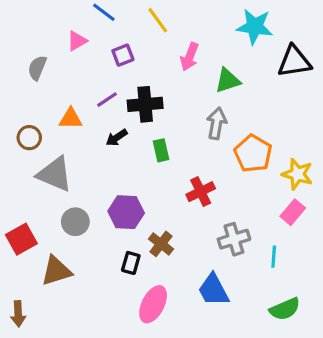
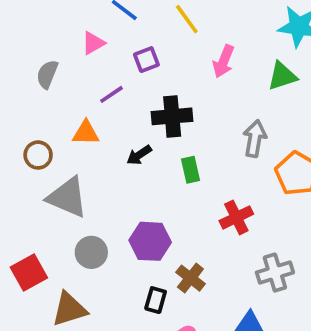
green triangle: (228, 81) -> (282, 76), moved
purple line: (107, 100) -> (112, 94), moved

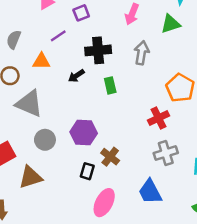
gray semicircle: (47, 74) -> (14, 40), moved
gray arrow: (255, 138) -> (142, 53), moved
red cross: (236, 217) -> (159, 118), moved

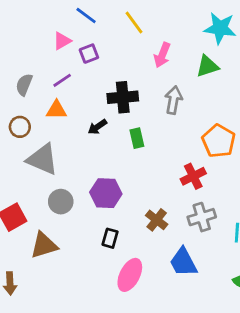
purple square: (81, 13) -> (89, 54), moved
purple line: (58, 36) -> (62, 80), moved
brown cross: (110, 157) -> (157, 220), moved

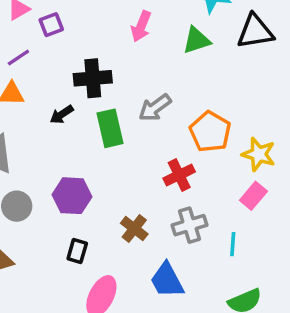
gray arrow: (174, 100) -> (155, 108), moved, turned -136
green rectangle: (137, 138) -> (110, 128), size x1.5

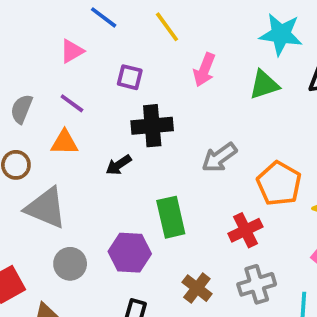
purple square: (51, 25) -> (130, 77), moved, turned 35
purple line: (18, 57) -> (72, 103), turned 70
green rectangle: (110, 128) -> (171, 217), moved

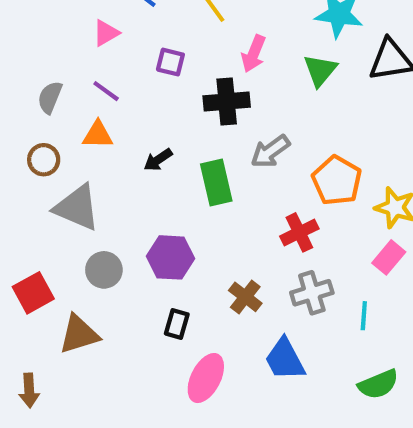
green triangle: (264, 85) -> (320, 70), turned -32
black cross: (152, 126) -> (227, 102), moved
green rectangle: (171, 217) -> (216, 183), moved

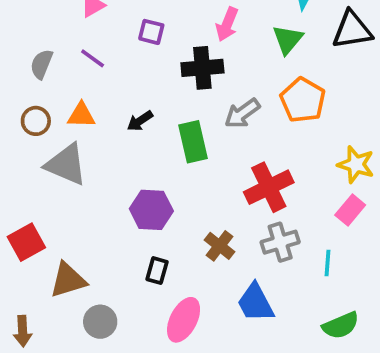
orange triangle: (98, 135) -> (81, 115), moved
orange pentagon: (337, 181) -> (303, 100), moved
red cross: (299, 232) -> (269, 187), size x1.4
gray circle: (104, 270) -> (100, 322), moved

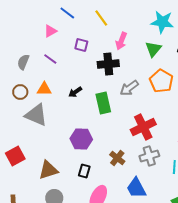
brown triangle: (68, 280) -> (48, 170), moved

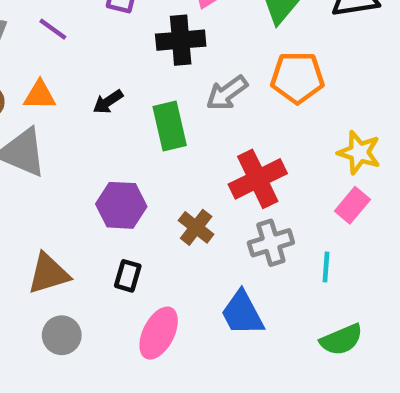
orange pentagon: (161, 81) -> (297, 78), turned -30
brown cross: (117, 158) -> (196, 227), moved

